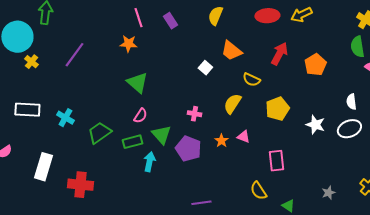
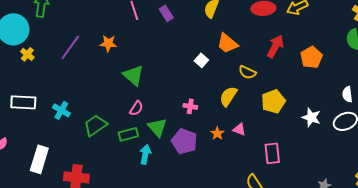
orange star: (128, 44) -> (108, 43), moved

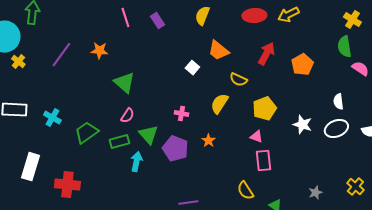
pink triangle: (239, 129) -> (256, 137), moved

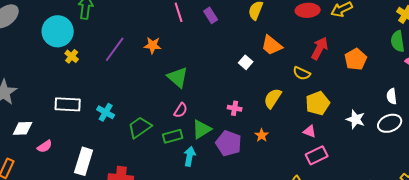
yellow semicircle: (238, 80) -> (302, 73), moved
green triangle: (148, 135) -> (202, 129), turned 40
pink rectangle: (263, 161) -> (317, 155), turned 70

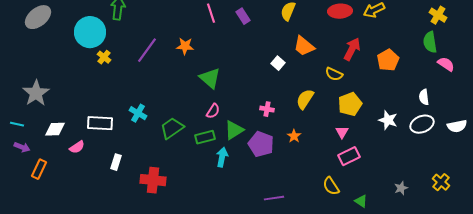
white rectangle: (68, 104) -> (100, 123), moved
pink triangle: (310, 131) -> (342, 132), turned 40
white rectangle: (84, 161) -> (116, 162), size x0.6

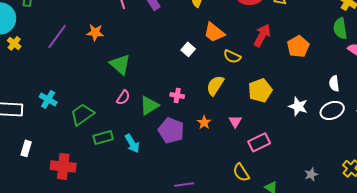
yellow semicircle: (334, 74) -> (232, 56), moved
green triangle: (234, 130) -> (149, 105), moved
pink triangle: (342, 132) -> (235, 121), moved
green rectangle: (205, 137) -> (103, 137), moved
cyan arrow: (222, 157) -> (132, 143), turned 138

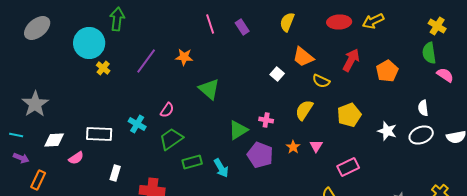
pink semicircle: (123, 97) -> (167, 110), moved
pink triangle: (235, 121) -> (316, 146), moved

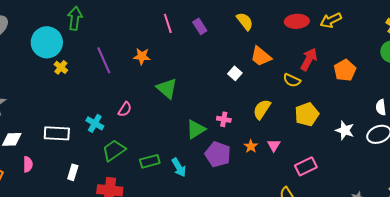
yellow semicircle: (287, 22) -> (245, 21), turned 120
purple line: (146, 61) -> (104, 60), turned -60
yellow semicircle: (321, 81) -> (292, 80), moved
green trapezoid: (171, 139) -> (114, 150), moved
pink semicircle: (76, 158) -> (28, 164), moved, turned -56

